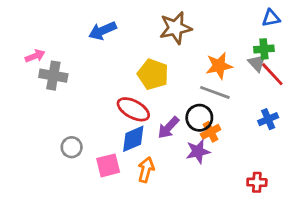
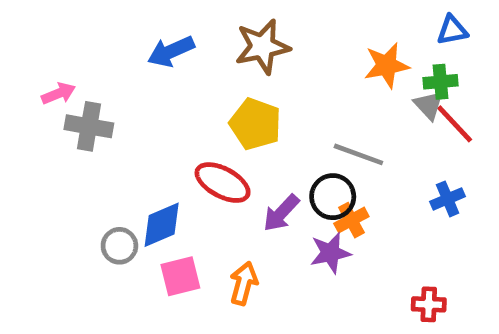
brown star: (175, 28) -> (262, 47), moved
orange star: (219, 66) -> (387, 65), moved
blue diamond: (133, 139) -> (162, 225), moved

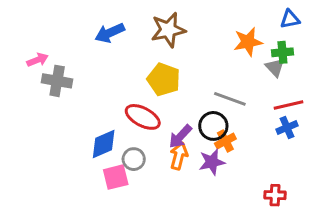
red line: (455, 124) -> (288, 105), moved, turned -60
gray circle: (119, 246) -> (134, 159), moved
orange arrow: (244, 283) -> (179, 156), moved

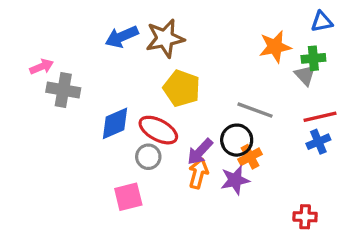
brown star: (168, 30) -> (165, 38), moved
blue diamond: (104, 144) -> (115, 123), moved
gray circle: (134, 159) -> (148, 157), moved

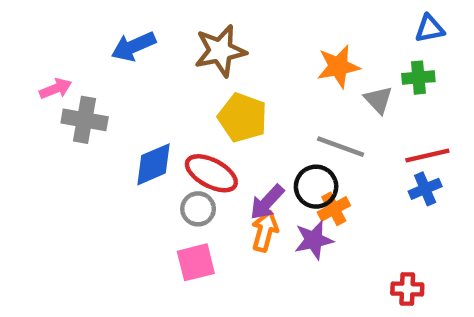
blue arrow: (122, 37) -> (133, 46), moved
orange star: (275, 47) -> (338, 66), moved
gray triangle: (305, 75) -> (378, 100), moved
pink square: (128, 197) -> (196, 262), moved

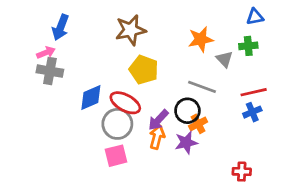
blue arrow: (133, 46) -> (60, 27), moved, turned -45
pink arrow: (56, 89) -> (46, 53), moved
gray circle: (198, 209) -> (117, 124), size x1.5

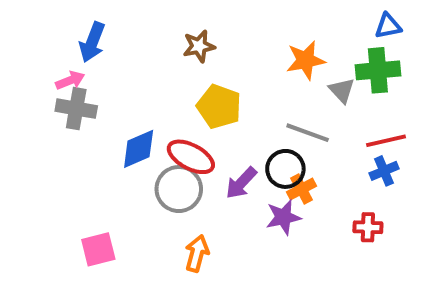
brown star: (131, 30) -> (199, 46), size x0.7
green cross: (248, 46) -> (378, 70), size x1.5
orange arrow: (157, 137) -> (197, 253), moved
pink square: (116, 156) -> (98, 249), moved
red cross: (242, 172) -> (368, 227), moved

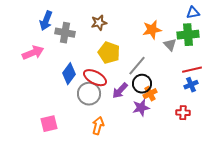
pink arrow: (70, 80) -> (33, 53), moved, size x1.5
gray cross: (76, 109) -> (65, 33), moved
gray line: (308, 133) -> (137, 66), moved, turned -70
blue diamond: (139, 149) -> (69, 74), turned -30

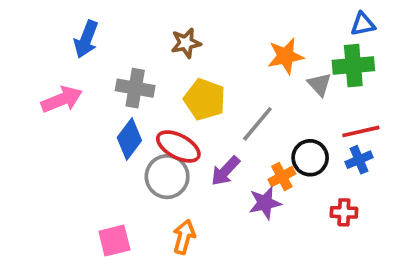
gray cross: (65, 33) -> (135, 88), moved
black circle: (142, 84) -> (310, 158), moved
pink square: (49, 124) -> (114, 241), moved

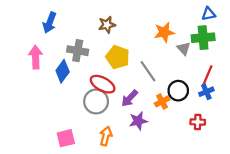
pink arrow: (62, 99) -> (36, 57), turned -70
gray line: (257, 124) -> (148, 71), turned -75
red line: (361, 131) -> (207, 76), turned -54
blue diamond: (129, 139) -> (63, 71), moved
purple star: (265, 203) -> (138, 121), moved

